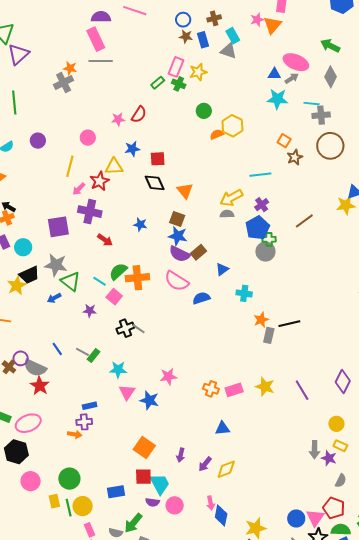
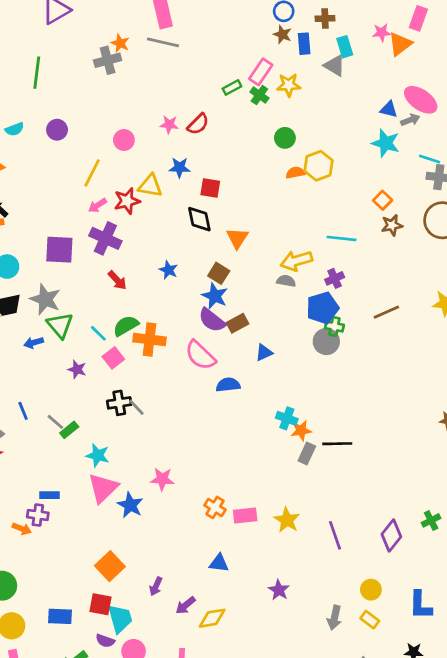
cyan cross: (244, 293) -> (287, 418), moved
pink triangle: (127, 392) -> (103, 488), size x1.4
purple star: (329, 458) -> (279, 590), moved

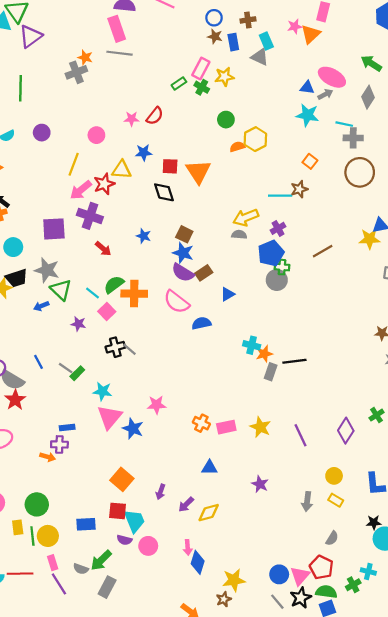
pink arrow: (97, 205) -> (81, 190), size x1.5
brown star: (392, 225) -> (299, 189), moved
orange triangle: (237, 238) -> (198, 172), moved, size x1.4

